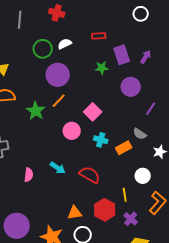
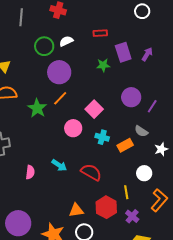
purple circle: (131, 87) -> (131, 97), moved

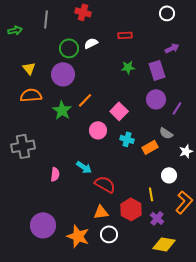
purple rectangle: (123, 52) -> (157, 70), moved
purple arrow: (147, 54) -> (172, 48), moved, turned 32
purple circle: (59, 72) -> (63, 74), moved
red semicircle: (91, 172) -> (105, 184), moved

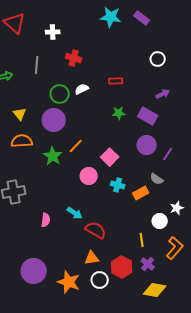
purple rectangle: (157, 70) -> (148, 116), turned -42
white star: (186, 151) -> (177, 208), moved
red hexagon: (131, 209) -> (122, 267), moved

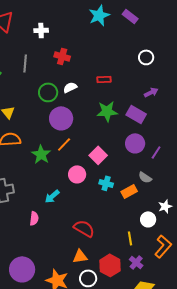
cyan star: (111, 17) -> (99, 15), turned -30
green star: (119, 113) -> (107, 111), size x1.5
purple circle: (54, 120) -> (61, 118), moved
cyan arrow: (75, 213) -> (52, 196), moved, turned 105

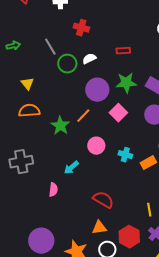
gray line: (25, 63) -> (50, 47), moved, turned -36
purple circle: (61, 118) -> (97, 90), moved
pink square: (98, 155) -> (118, 113), moved

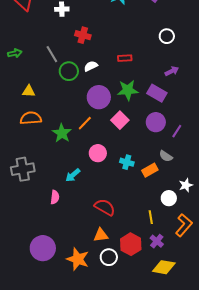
yellow triangle: (27, 84) -> (29, 91), turned -48

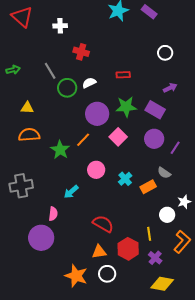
cyan cross: (127, 162) -> (125, 179), turned 32
red hexagon: (131, 244) -> (128, 249), moved
purple circle: (43, 248) -> (41, 238), moved

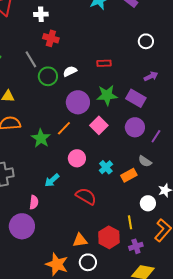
red cross: (81, 52) -> (51, 38), moved
red semicircle: (103, 224) -> (86, 196), moved
purple cross: (155, 258) -> (136, 246), turned 32

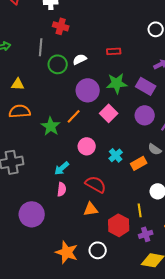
gray line: (31, 59) -> (41, 47), turned 36
pink semicircle: (34, 202) -> (62, 189), moved
orange triangle: (80, 240) -> (91, 209), moved

